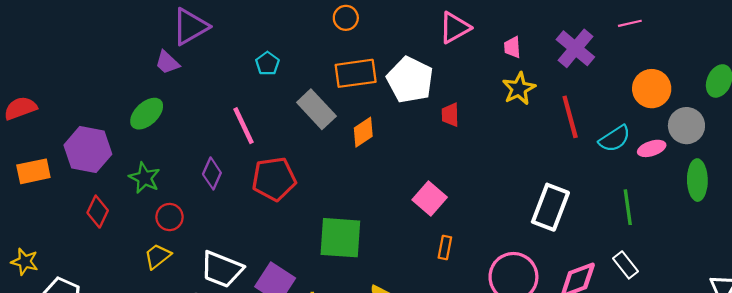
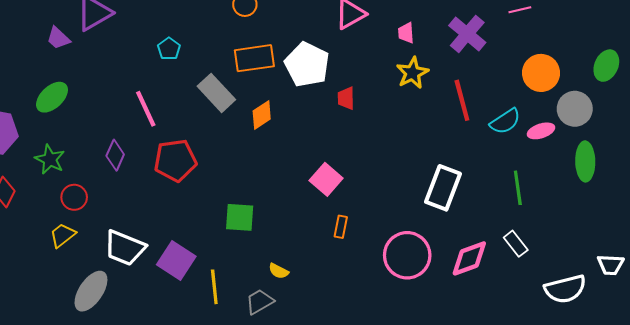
purple trapezoid: (167, 62) -> (58, 38), moved
green square: (340, 238) -> (240, 217), size x0.7

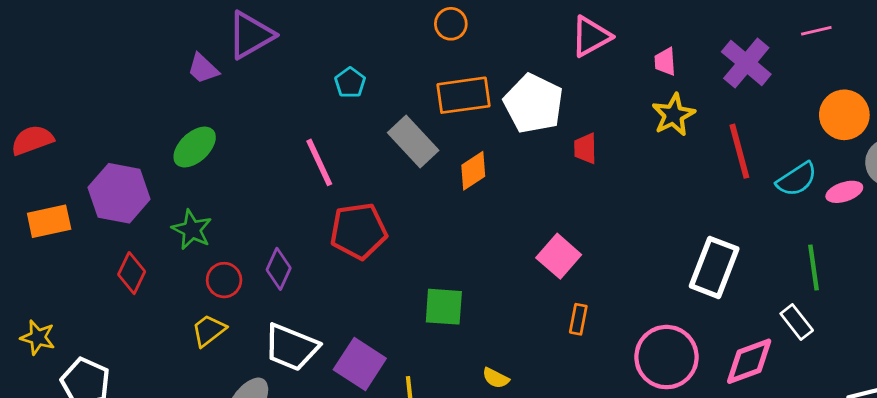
purple diamond: (115, 155) -> (279, 269), moved
white rectangle: (516, 244) -> (797, 322), moved

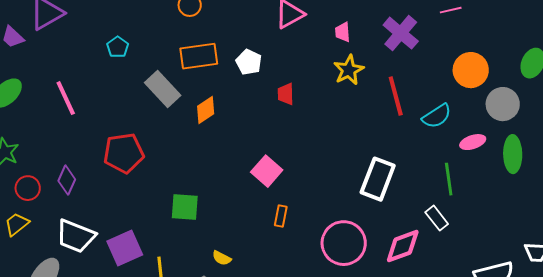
white pentagon: (533, 104) -> (249, 62), size x0.6
pink line: (319, 162) -> (66, 98), moved
pink ellipse: (844, 192) -> (473, 142), moved
purple square: (360, 364) -> (125, 248), turned 33

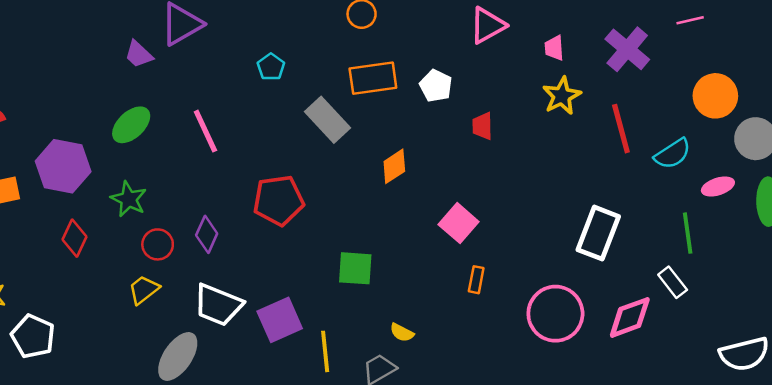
orange diamond: (206, 110) -> (394, 166), moved

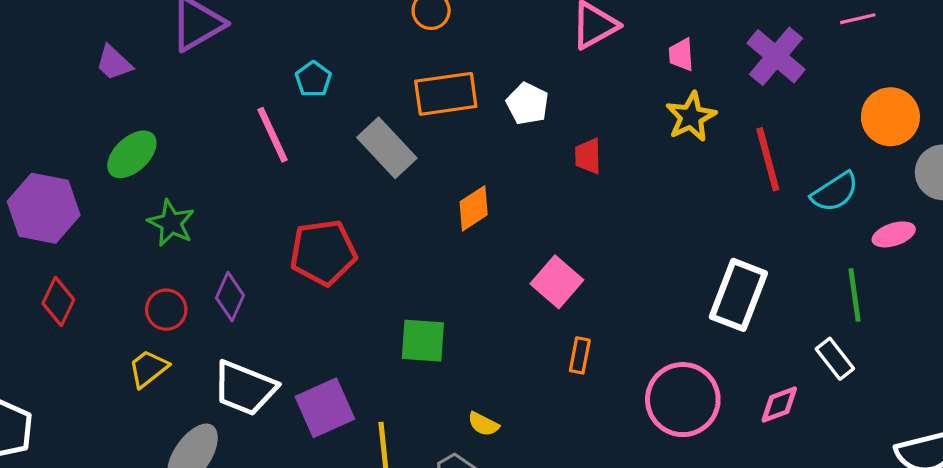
purple trapezoid: (139, 54) -> (114, 63), moved
pink line: (205, 131) -> (272, 135), moved
green star: (129, 199) -> (171, 223), moved
pink diamond: (630, 317) -> (779, 404), size x0.7

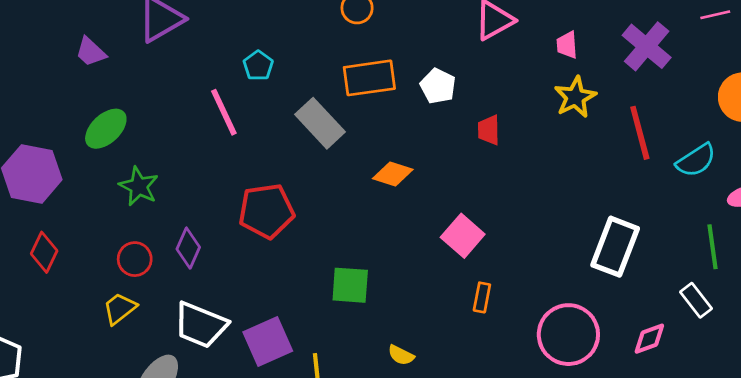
orange diamond: (474, 208) -> (393, 174), turned 51

